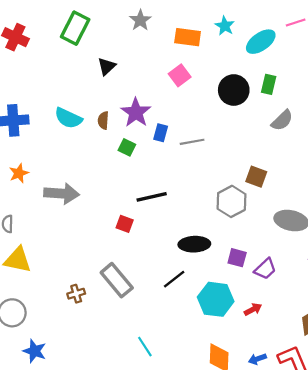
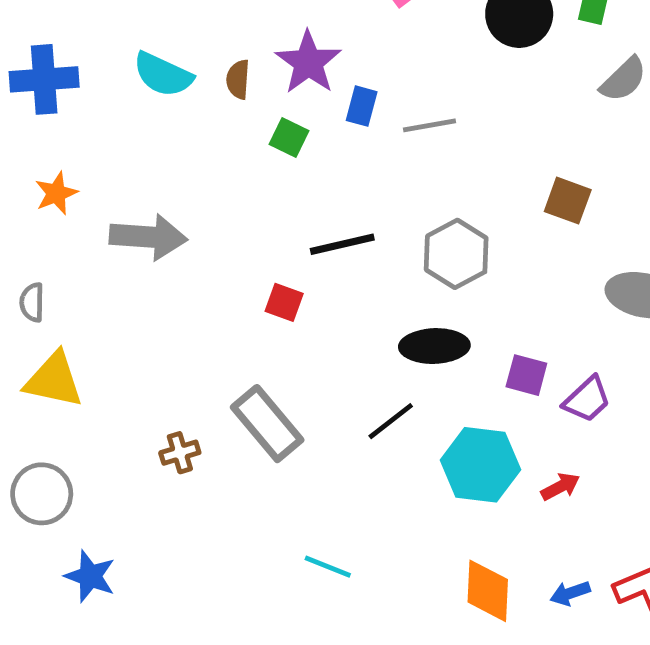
gray hexagon: (231, 201) -> (456, 254), moved
cyan line: (145, 347) -> (328, 567), turned -35

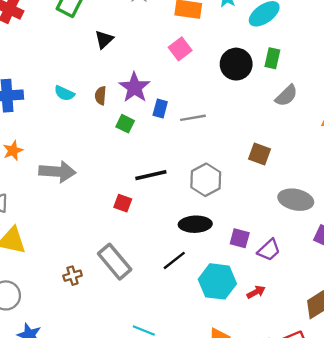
cyan semicircle: (163, 75) -> (64, 93), size x0.7

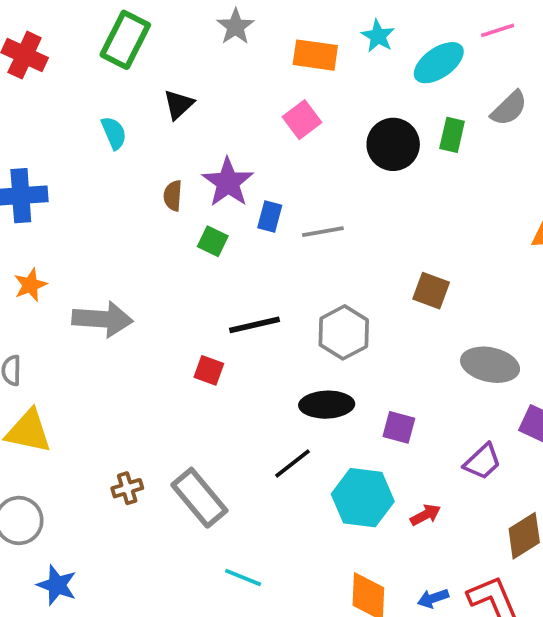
cyan semicircle: (64, 93) -> (114, 133), moved, turned -138
gray semicircle: (286, 96) -> (509, 108), moved
purple trapezoid: (269, 250) -> (482, 462), moved
gray rectangle: (115, 262) -> (199, 498), moved

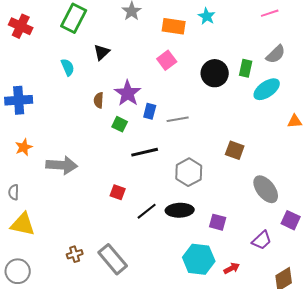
cyan ellipse: (439, 63) -> (267, 89), moved
black line: (254, 325) -> (145, 152), moved
gray ellipse: (490, 365) -> (266, 189), turned 40
black line: (292, 463) -> (147, 211), moved

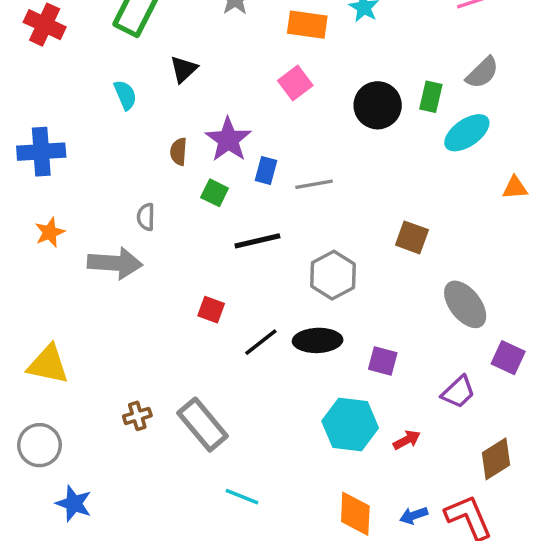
gray semicircle: (14, 192) -> (146, 217), moved

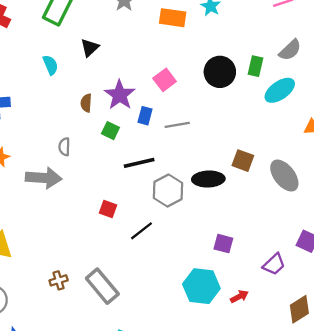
pink square: (295, 83) -> (165, 80), moved
gray hexagon: (333, 275) -> (168, 191), moved
gray ellipse: (465, 304) -> (284, 176), moved
black ellipse: (318, 340) -> (208, 179), moved

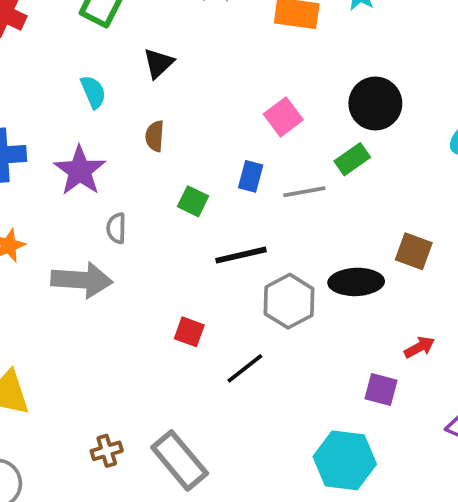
green rectangle: (256, 66) -> (352, 159), moved, turned 42
purple star: (120, 95) -> (80, 171), moved
brown semicircle: (86, 103) -> (155, 136), moved
red arrow: (239, 297) -> (419, 347), moved

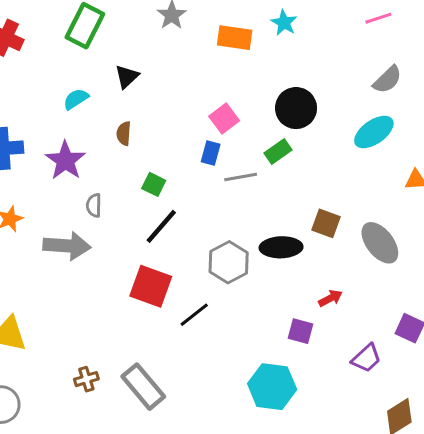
cyan semicircle: (93, 92) -> (76, 99), turned -100
blue rectangle: (251, 176) -> (211, 153), moved
black line: (241, 255) -> (161, 226), moved, turned -36
red square: (189, 332) -> (151, 286), size x1.8

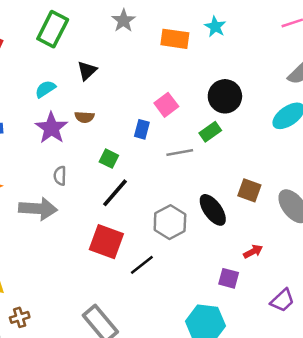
brown semicircle: (124, 133) -> (84, 117), turned -90
blue rectangle: (211, 153) -> (142, 129), moved
purple star: (65, 160) -> (51, 128), moved
black ellipse: (281, 247) -> (213, 210), turned 56
brown cross: (86, 379) -> (20, 317), moved

